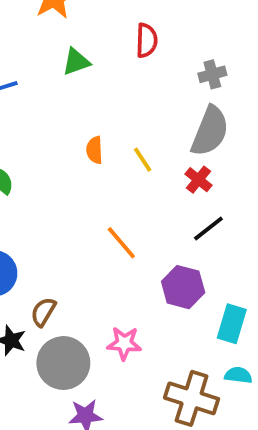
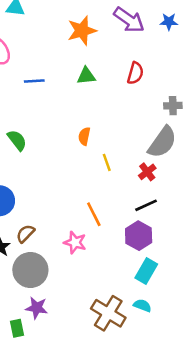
yellow line: (143, 160) -> (107, 162), moved
orange line: (121, 243) -> (94, 214), moved
purple hexagon: (183, 287) -> (139, 236), moved
pink star: (124, 343) -> (75, 242), moved

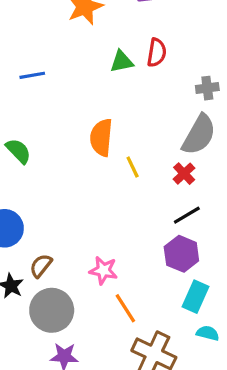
green triangle: (86, 76) -> (122, 62), moved
orange semicircle: (84, 136) -> (101, 137), size x1.6
orange line: (94, 214) -> (125, 308), moved
cyan semicircle: (142, 305) -> (208, 333), moved

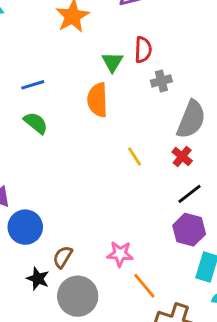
green triangle: (122, 62) -> (112, 62), turned -40
gray cross: (207, 88) -> (161, 81), moved
orange semicircle: (101, 137) -> (97, 100), moved
green semicircle: (18, 151) -> (36, 123), moved

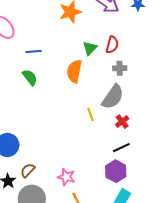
gray semicircle: (191, 119) -> (113, 97), moved

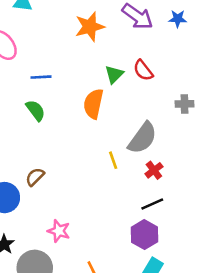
red semicircle: (112, 45) -> (143, 70), turned 126
gray cross: (120, 68) -> (184, 104), moved
brown semicircle: (28, 170) -> (35, 177), moved
pink star: (66, 177) -> (59, 231), moved

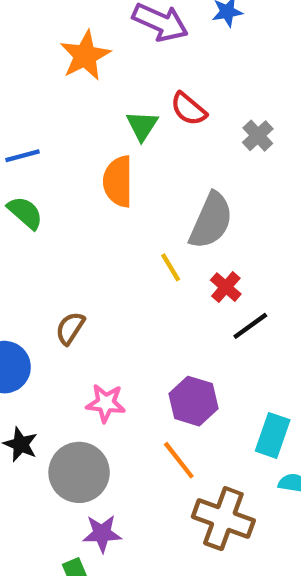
gray cross: (184, 104) -> (258, 136), moved, turned -30
red cross: (154, 170) -> (226, 287), moved
brown semicircle: (35, 177) -> (70, 328), moved
purple hexagon: (144, 235) -> (194, 401), moved

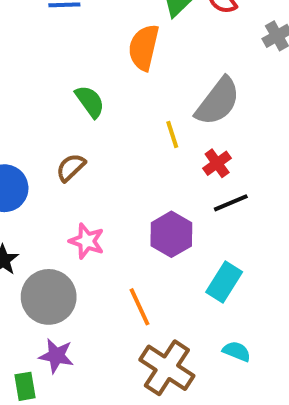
green semicircle: (25, 213) -> (90, 102), moved
purple hexagon: (194, 401) -> (171, 234), moved
cyan rectangle: (273, 435) -> (224, 282), moved

